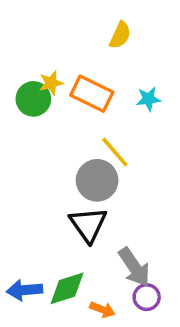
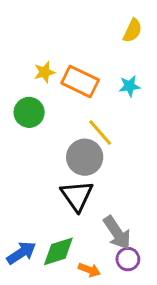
yellow semicircle: (120, 35) -> (133, 31), moved
green circle: (33, 99) -> (29, 112), moved
blue arrow: (25, 290) -> (21, 253), turned 152

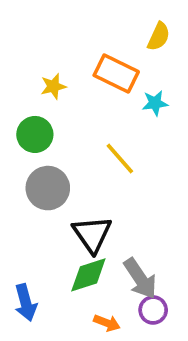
orange rectangle: (80, 82) -> (116, 74), moved
gray circle: (85, 157) -> (48, 188), moved
green diamond: (58, 251) -> (88, 275), moved
blue arrow: (21, 253) -> (26, 303), turned 108

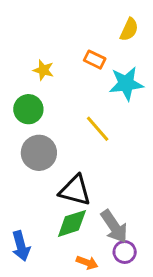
orange rectangle: (116, 74) -> (95, 60), size x0.6
yellow star: (53, 86) -> (43, 70), turned 30
cyan star: (155, 103) -> (126, 84), size x1.6
black triangle: (92, 234) -> (75, 190), turned -40

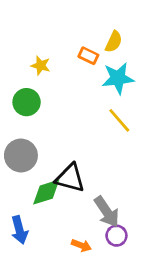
yellow semicircle: (129, 29) -> (114, 42), moved
yellow line: (98, 129) -> (119, 120), moved
gray circle: (39, 153) -> (21, 156), moved
green diamond: (72, 223) -> (46, 192), moved

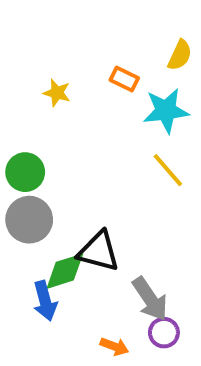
yellow semicircle: (114, 42) -> (180, 55), moved
green circle: (27, 102) -> (25, 172), moved
blue arrow: (19, 230) -> (45, 301), moved

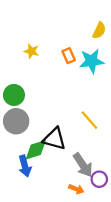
orange rectangle: (124, 79) -> (69, 56), moved, turned 40
yellow line: (168, 170) -> (89, 120), moved
purple circle: (164, 333) -> (99, 179), moved
orange arrow: (114, 347) -> (76, 189), moved

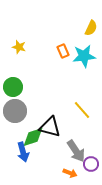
yellow star: (31, 51) -> (19, 47), moved

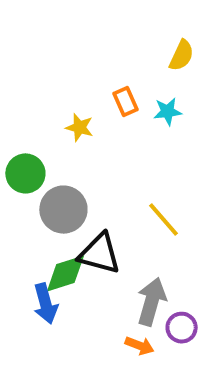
yellow star: (19, 47) -> (79, 127), moved
cyan star: (84, 56) -> (168, 111), size x0.6
gray circle: (15, 111) -> (63, 210), moved
gray arrow: (76, 151) -> (152, 302), turned -130

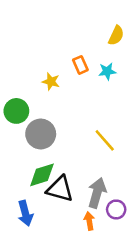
black triangle: (99, 254) -> (60, 189), moved
blue arrow: (45, 304) -> (25, 213), moved
orange arrow: (140, 346) -> (89, 221), turned -120

